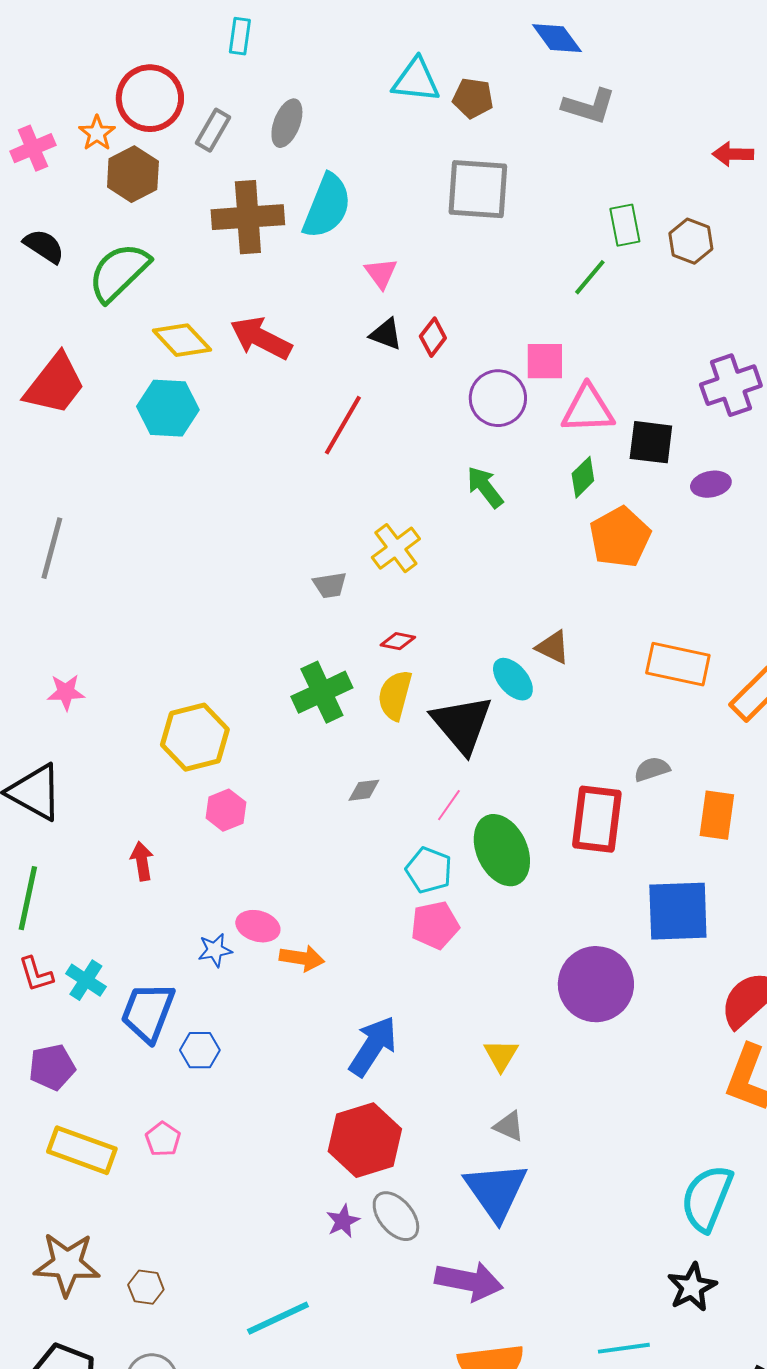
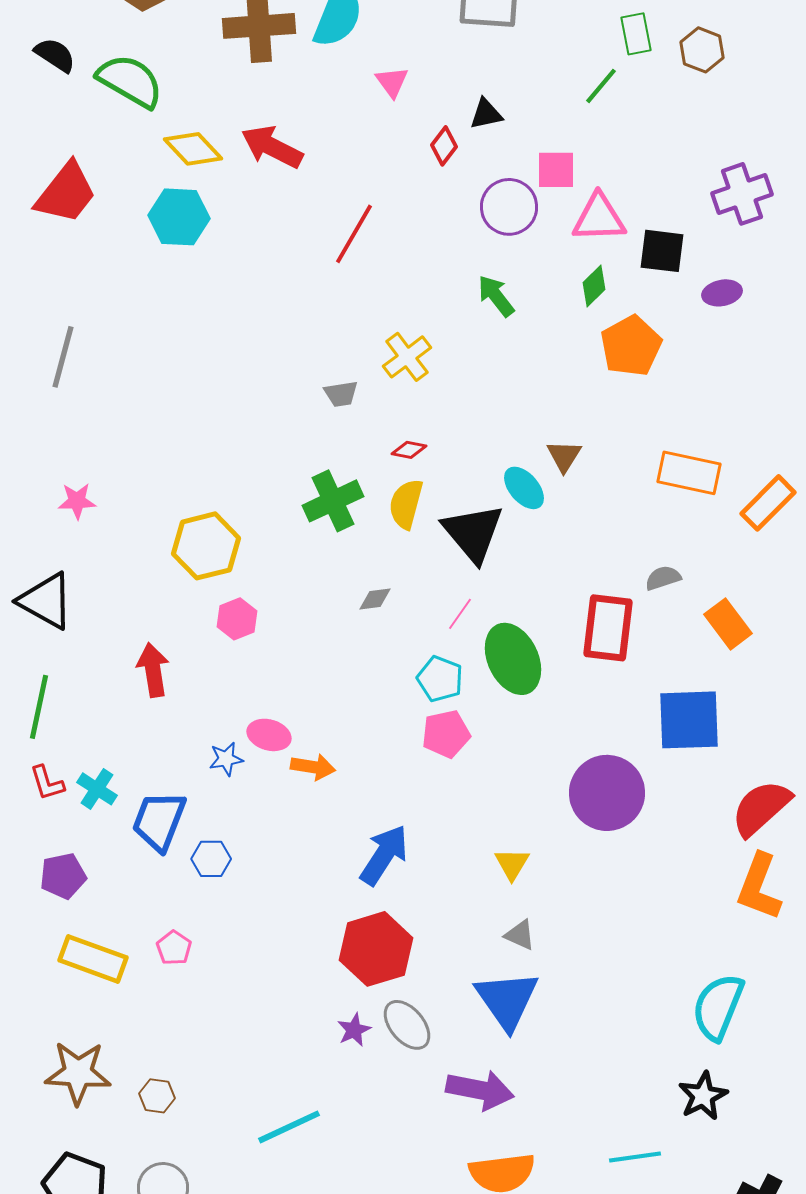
green semicircle: (119, 272) -> (130, 81), turned 74
black triangle: (386, 334) -> (486, 114), moved, turned -33
brown triangle: (553, 647) -> (564, 456), turned 36
orange rectangle: (717, 815) -> (728, 624), turned -45
red arrow: (142, 861) -> (153, 670), size x1.4

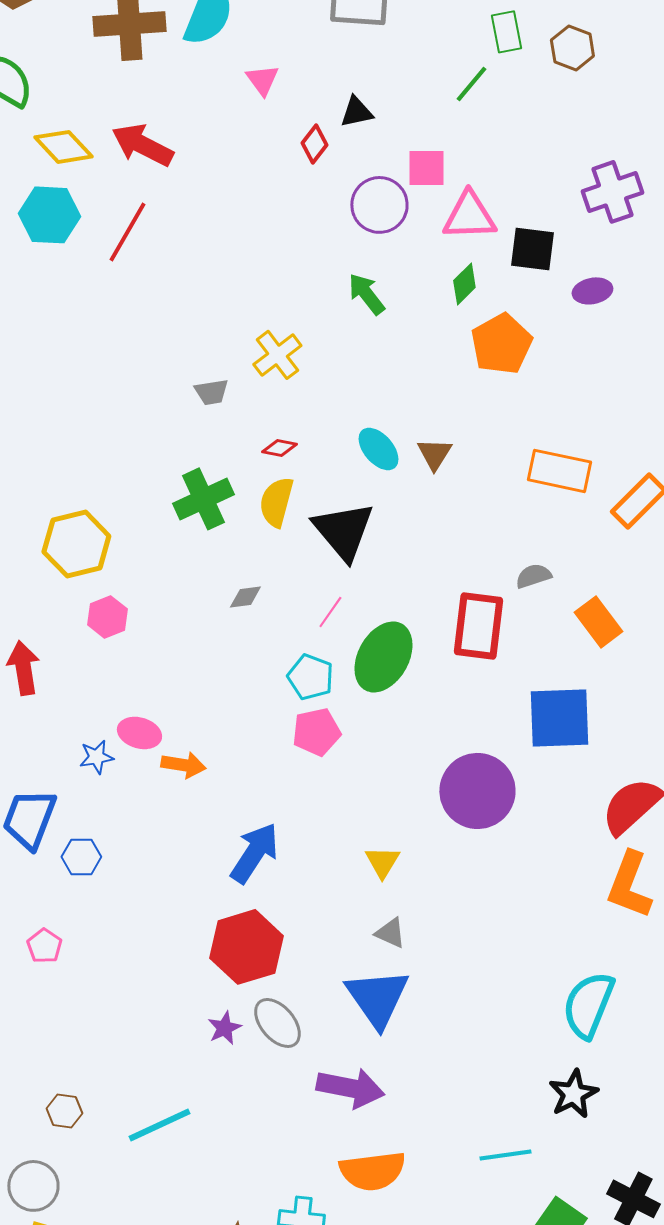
red line: (354, 234) -> (127, 232), moved
cyan ellipse: (524, 488) -> (378, 449), moved
green ellipse: (513, 659) -> (383, 657), turned 54
brown hexagon: (157, 1096) -> (64, 1111), moved

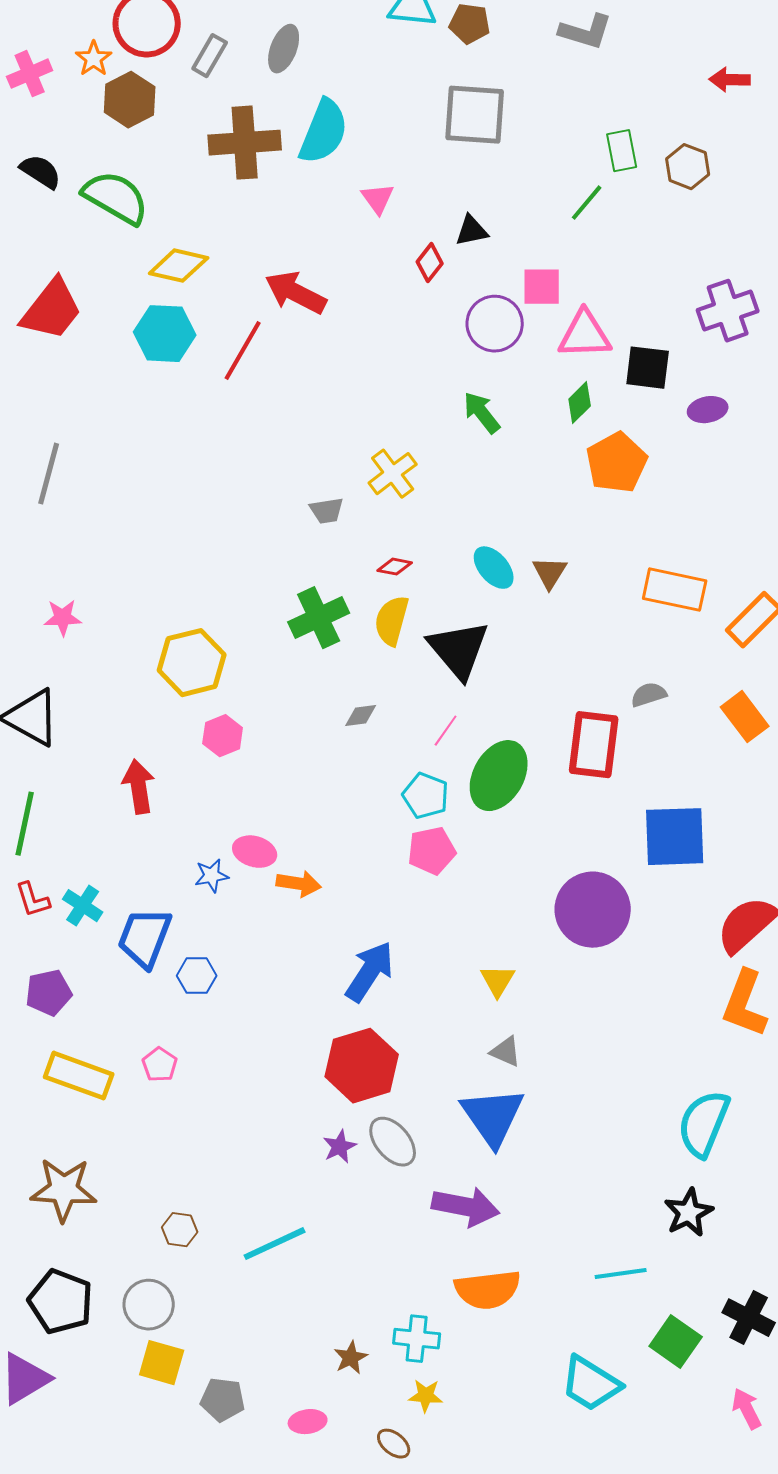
red arrow: (142, 145) -> (296, 293), moved
yellow diamond: (63, 147) -> (179, 266), turned -34
orange rectangle: (598, 622) -> (745, 717), moved

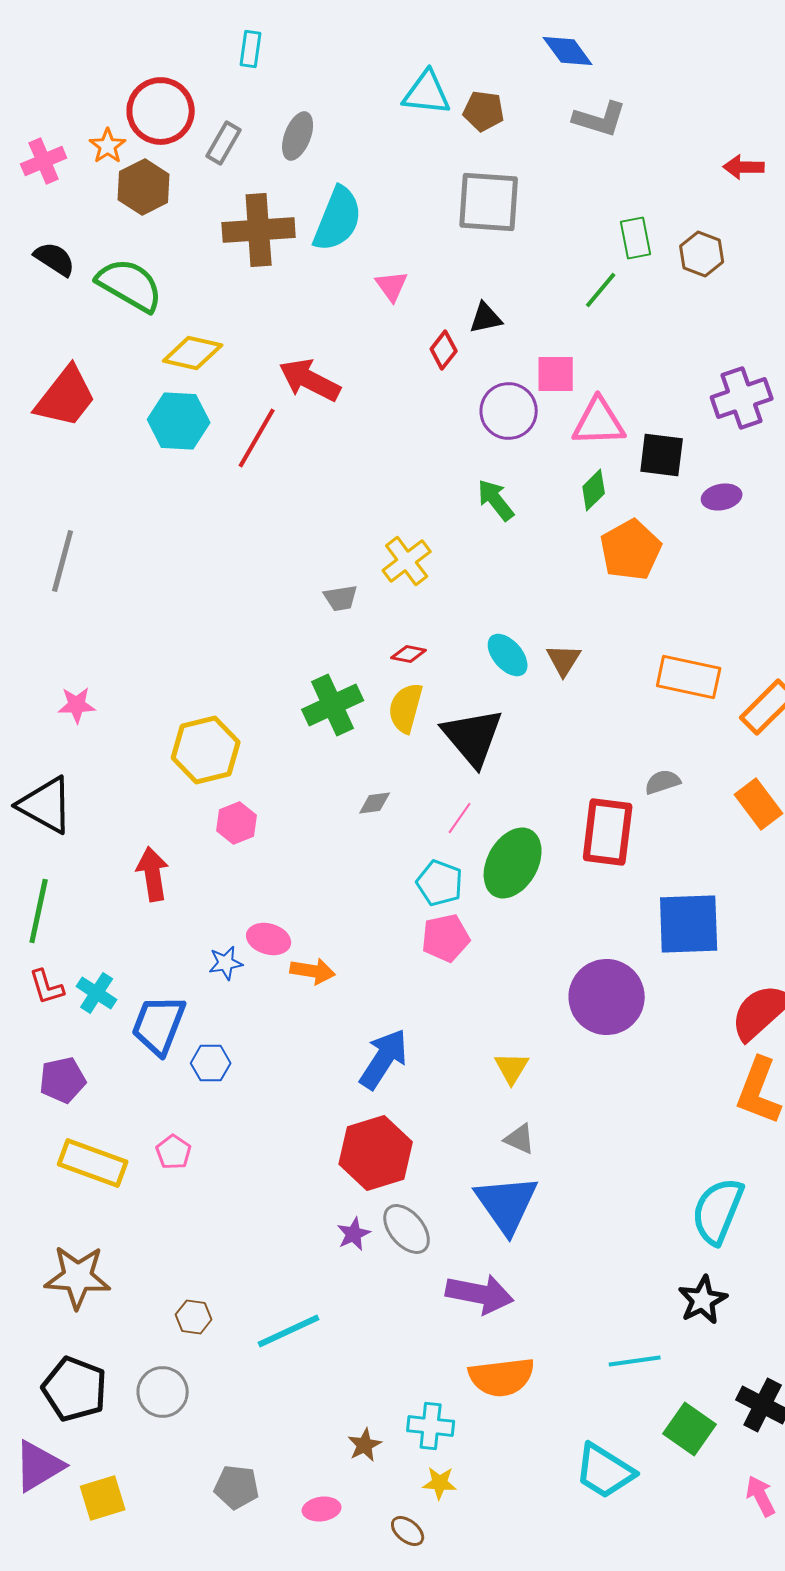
yellow square: (162, 1363) -> (103, 1498), moved, turned -33

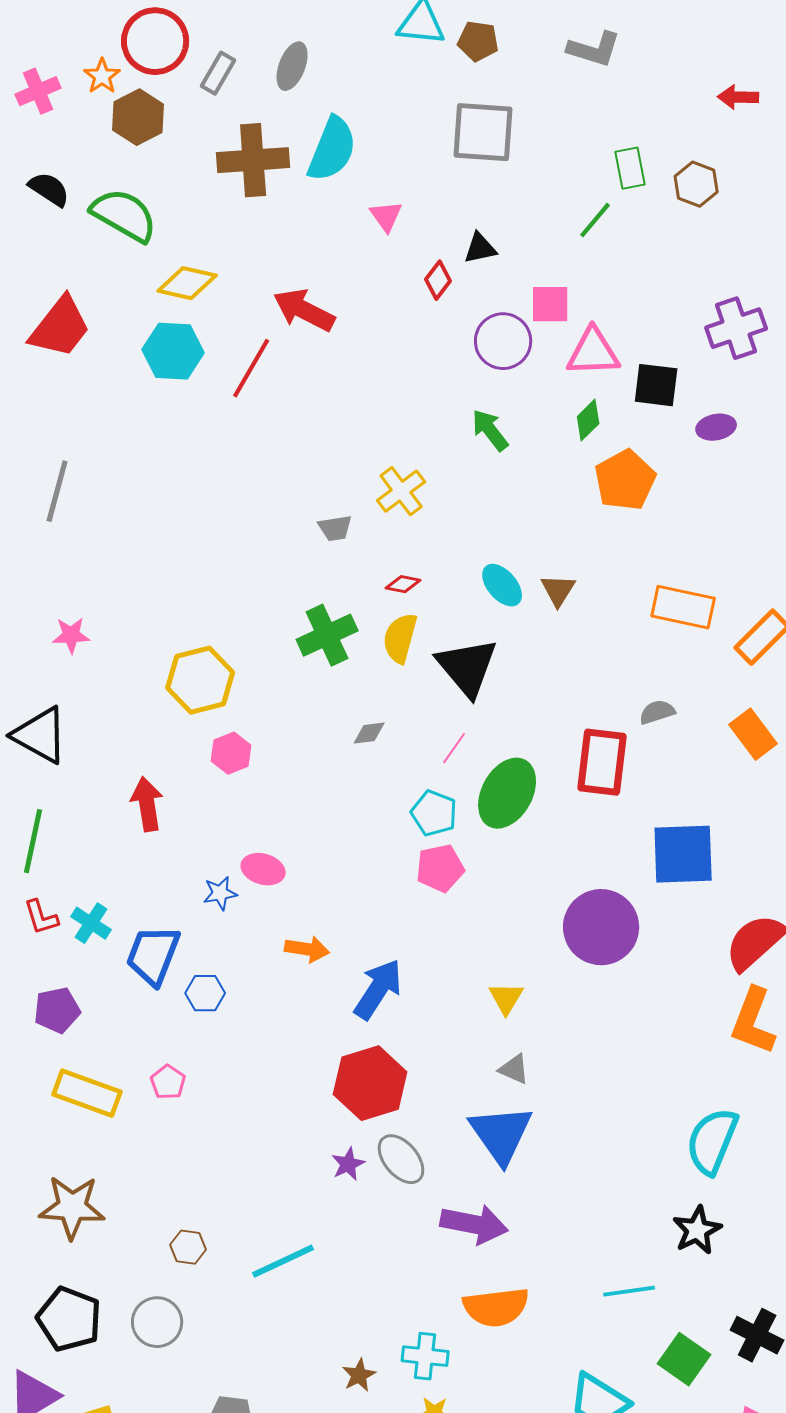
orange arrow: (313, 971) -> (307, 949), moved

